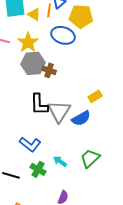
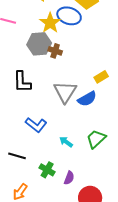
yellow star: (28, 42) -> (50, 23), moved
black L-shape: (39, 104) -> (22, 82), moved
green cross: (38, 169) -> (47, 170), moved

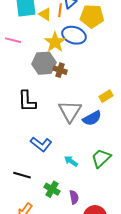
purple semicircle: (69, 178) -> (74, 197), turned -32

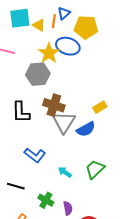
brown cross: (60, 70) -> (54, 105), moved, size x1.5

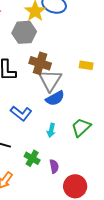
yellow rectangle: (100, 107) -> (86, 65), turned 40
blue semicircle: (86, 129) -> (55, 98), moved
cyan arrow: (65, 172) -> (51, 130), turned -112

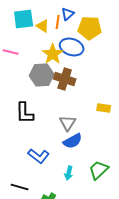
brown cross: (40, 63) -> (65, 79), moved
gray triangle: (50, 80) -> (68, 123), size x0.7

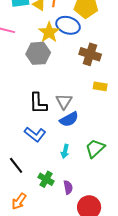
brown cross: (65, 79) -> (90, 54), moved
black L-shape: (25, 113) -> (38, 103), moved
black line: (20, 187) -> (16, 165), turned 36

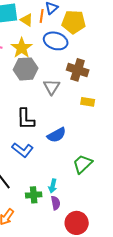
yellow star: (49, 32) -> (22, 48), moved
gray triangle: (64, 101) -> (52, 87), moved
cyan arrow: (65, 151) -> (53, 186), moved
green cross: (46, 179) -> (34, 195), turned -35

